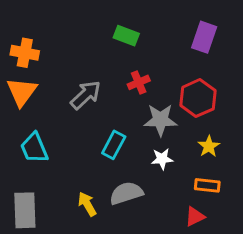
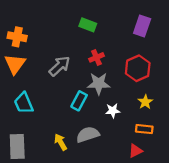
gray star: (160, 120) -> (99, 83), moved

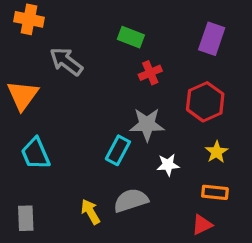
orange cross: (17, 37) -> (29, 19), moved
red cross: (96, 57) -> (150, 73), moved
gray arrow: (60, 66) -> (66, 61), moved, turned -100
gray rectangle: (17, 146) -> (26, 218), size x0.7

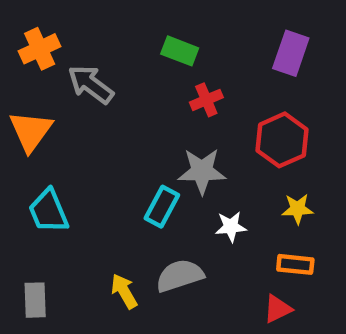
orange cross: (29, 19) -> (40, 49), moved, turned -36
yellow star: (217, 152) -> (298, 209), turned 30

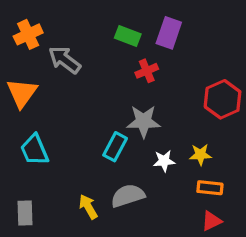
purple rectangle: (291, 53) -> (169, 33), moved
red hexagon: (282, 140) -> (223, 99), moved
yellow star: (298, 209) -> (200, 155), moved
red triangle: (278, 309) -> (212, 221), moved

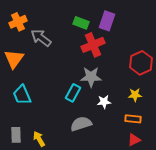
red cross: (147, 71) -> (93, 45), size x1.6
yellow star: (200, 155) -> (135, 95), moved
yellow arrow: (88, 207) -> (39, 139), moved

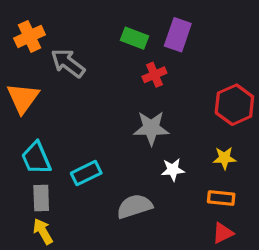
red cross: (93, 45) -> (154, 75), size x0.6
cyan rectangle: (73, 93) -> (86, 173), moved, turned 36
gray rectangle: (16, 135) -> (41, 198), moved
yellow arrow: (39, 139) -> (43, 231), moved

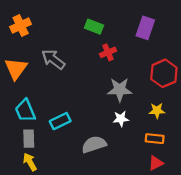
purple rectangle: (178, 35) -> (145, 28), moved
gray arrow: (68, 63) -> (53, 59), moved
gray star: (151, 128) -> (120, 90), moved

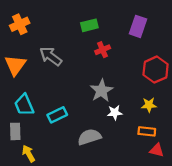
green rectangle: (94, 27) -> (89, 25), turned -35
gray star: (120, 90) -> (101, 91), moved, turned -30
gray rectangle: (29, 139) -> (15, 131), moved
red triangle: (156, 163) -> (157, 150), moved, turned 40

